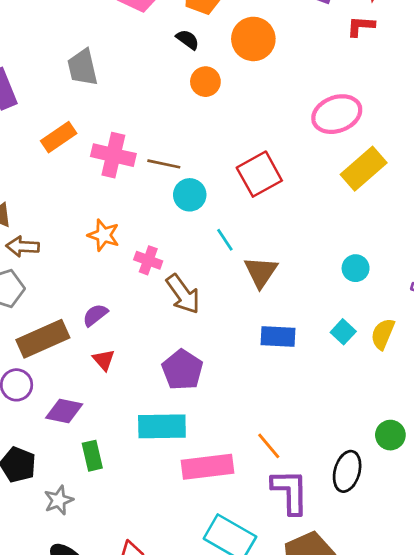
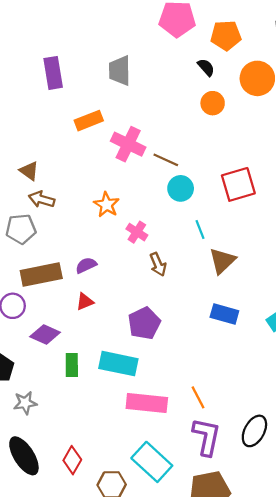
brown arrow: (183, 294) -> (158, 264), size x0.7
red triangle: (104, 360) -> (85, 302), turned 36
green rectangle: (92, 456) -> (72, 365), moved

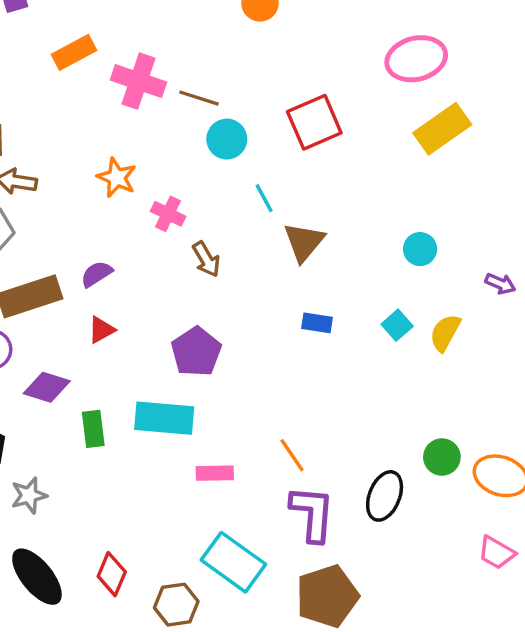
blue rectangle: (224, 314) -> (317, 323), size x0.7
pink rectangle: (147, 403) -> (215, 473), size x0.6

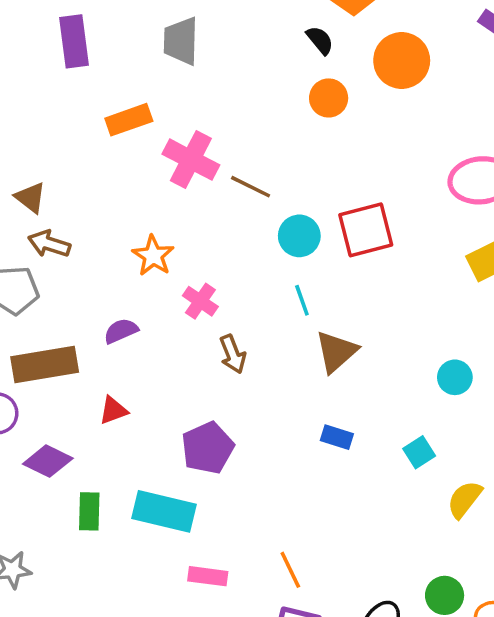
cyan circle: (227, 139) -> (299, 236), moved
purple semicircle: (97, 274) -> (121, 331), moved
yellow semicircle: (445, 333) -> (464, 499), moved

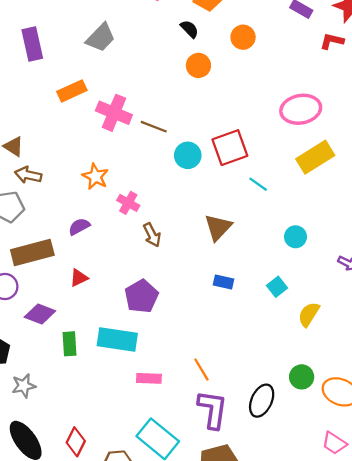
gray trapezoid: (181, 41) -> (101, 38), turned -132
orange circle: (402, 61) -> (243, 37), size x0.7
cyan line: (302, 300) -> (258, 184), moved, turned -30

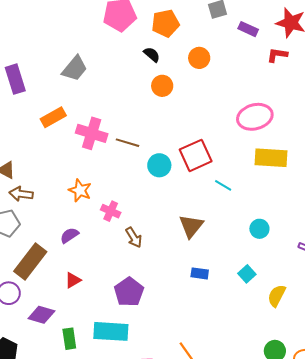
yellow rectangle: (315, 157) -> (271, 158), turned 40
brown rectangle: (32, 252) -> (30, 261), turned -33

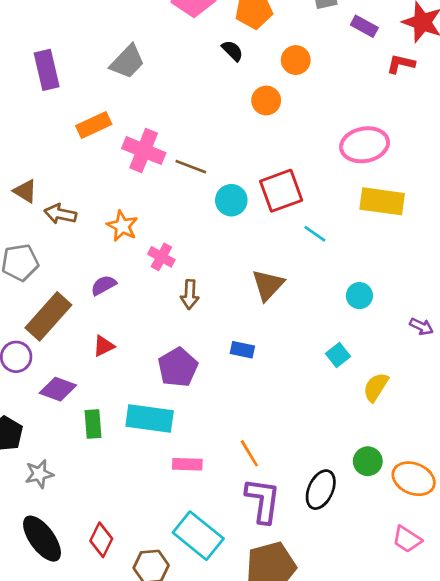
orange circle: (162, 86) -> (266, 100), moved
brown arrow: (21, 194) -> (60, 214), moved
brown arrow: (134, 237) -> (190, 295), turned 30
blue rectangle: (200, 273) -> (242, 350), moved

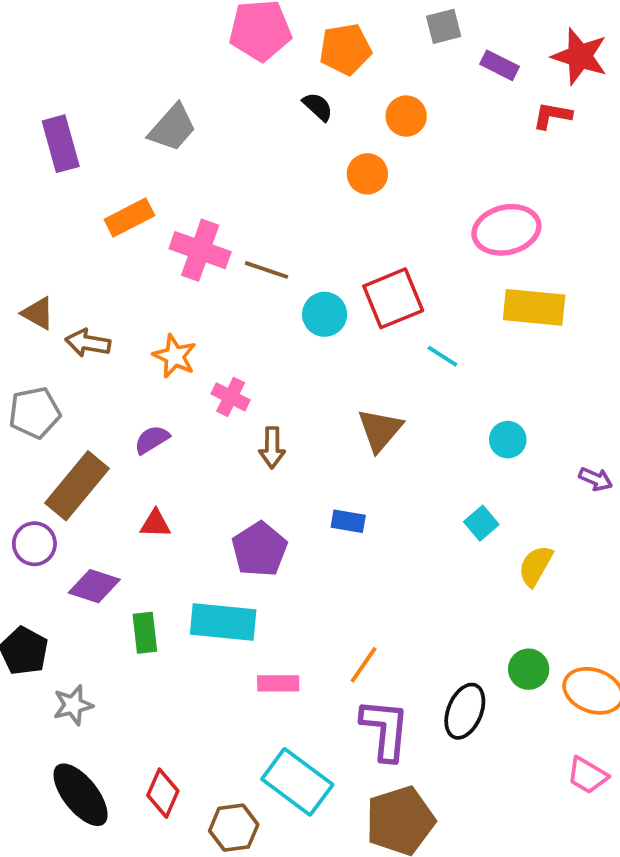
red triangle: (104, 346) -> (155, 524), turned 30
orange line: (249, 453) -> (364, 665), turned 68

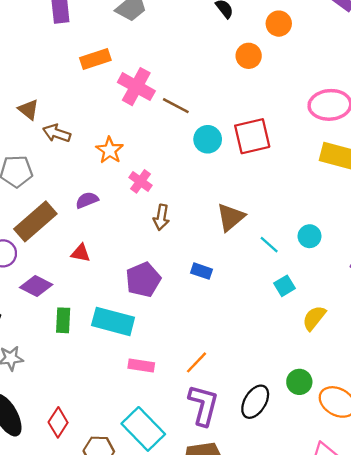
cyan line: (442, 356) -> (269, 245), moved

